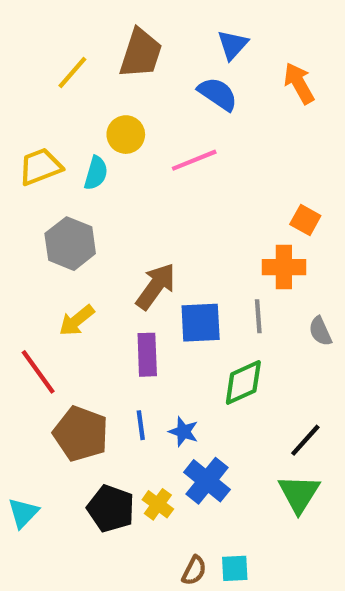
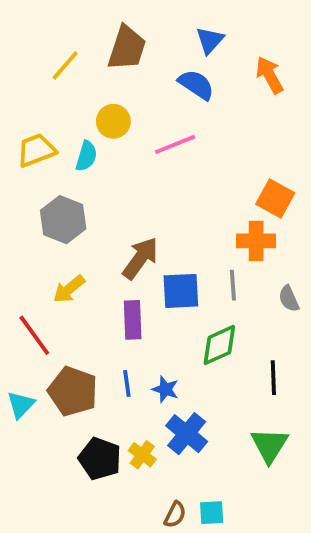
orange square: (305, 220) -> (275, 198), size x1.4
black line: (305, 440) -> (273, 378), moved, turned -44
cyan triangle: (23, 513) -> (21, 405), moved

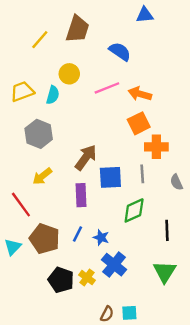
blue triangle: (210, 40) -> (145, 15), moved, turned 42
orange arrow: (270, 75) -> (140, 94), moved, turned -45
orange square: (275, 198) -> (139, 123), moved, turned 35
blue line: (127, 384) -> (78, 234), turned 35

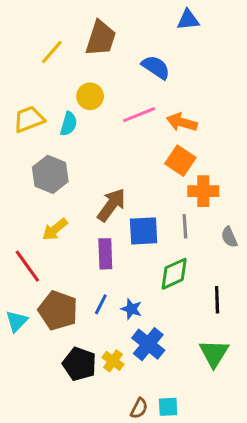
orange square: (139, 123) -> (180, 161), turned -30

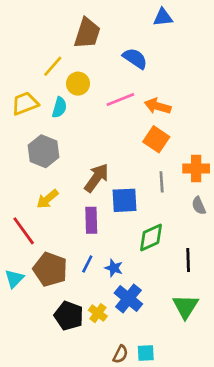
yellow line: (52, 52) -> (53, 66), moved
orange cross: (203, 191) -> (196, 168), moved
gray line: (185, 226) -> (162, 182), moved

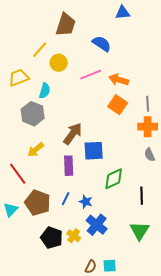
cyan semicircle: (59, 107) -> (45, 91), moved
gray line: (162, 182) -> (148, 104), moved

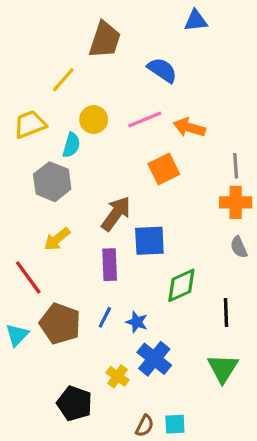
yellow circle: (59, 63) -> (94, 120), moved
orange square: (118, 105) -> (164, 169), moved, turned 30
black pentagon: (52, 238) -> (74, 403), moved

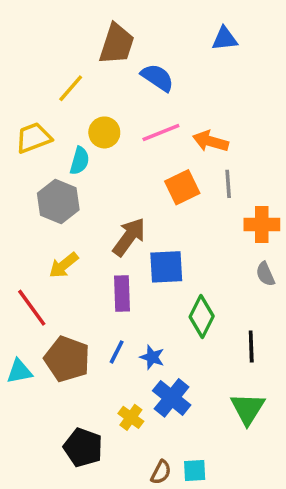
blue triangle: (196, 21) -> (225, 39), moved
blue semicircle: (162, 70) -> (157, 78), moved
gray line: (236, 166) -> (228, 184), moved
green diamond: (181, 285) -> (202, 317), turned -39
cyan triangle: (17, 335) -> (19, 371), turned 35

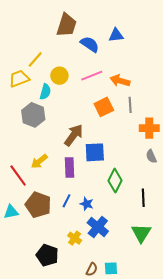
blue triangle: (225, 39) -> (116, 35), moved
yellow line: (71, 88) -> (35, 59), moved
yellow arrow: (64, 265) -> (39, 161), moved

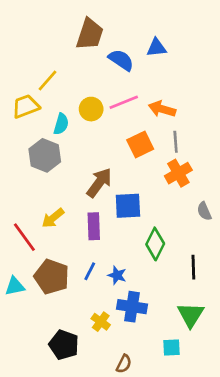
yellow circle: (59, 76) -> (91, 109), moved
orange cross: (149, 128) -> (178, 173), moved, turned -30
blue cross: (98, 227) -> (132, 307), turned -30
cyan square: (111, 268) -> (172, 348), moved

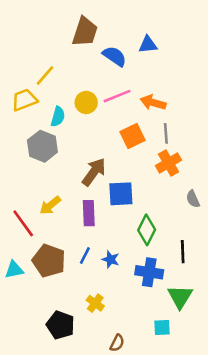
blue cross: (132, 307) -> (149, 272), moved

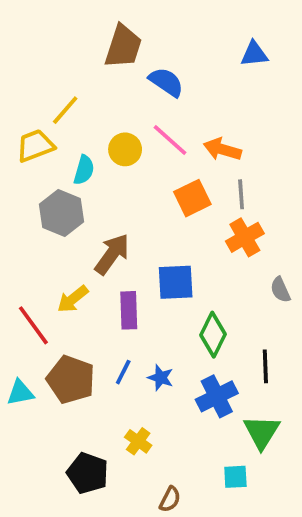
blue triangle: (148, 45) -> (254, 54), moved
pink line: (117, 96) -> (170, 140), turned 64
brown arrow: (94, 172) -> (112, 254), moved
blue cross: (149, 272) -> (217, 396), turned -36

